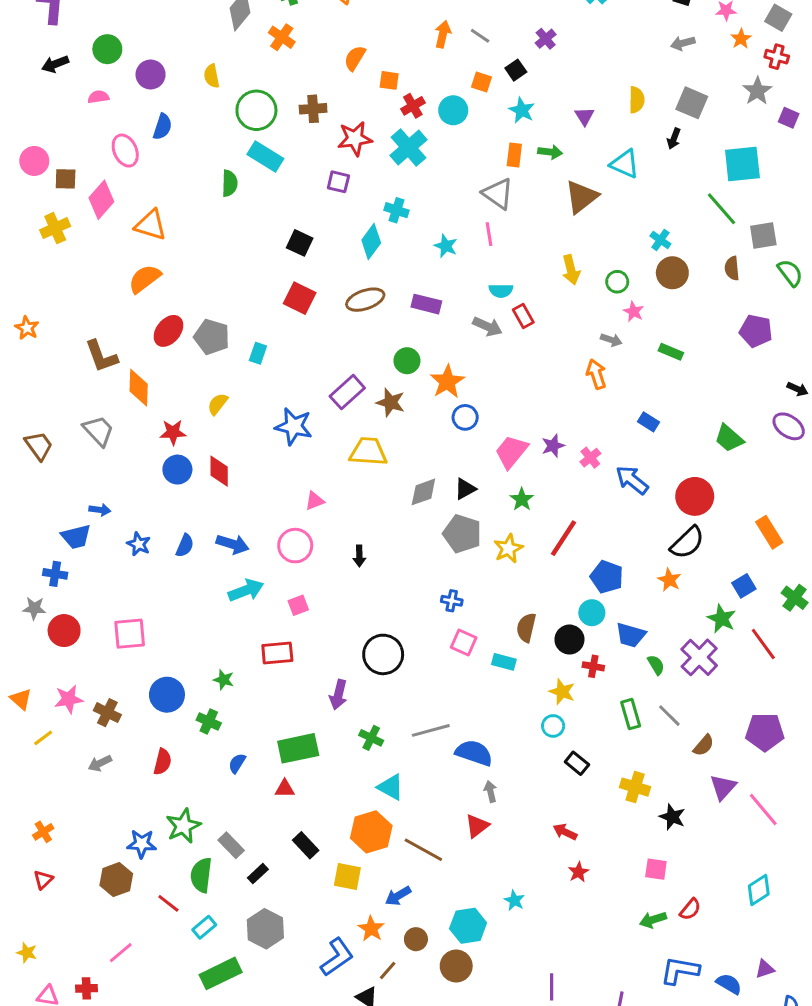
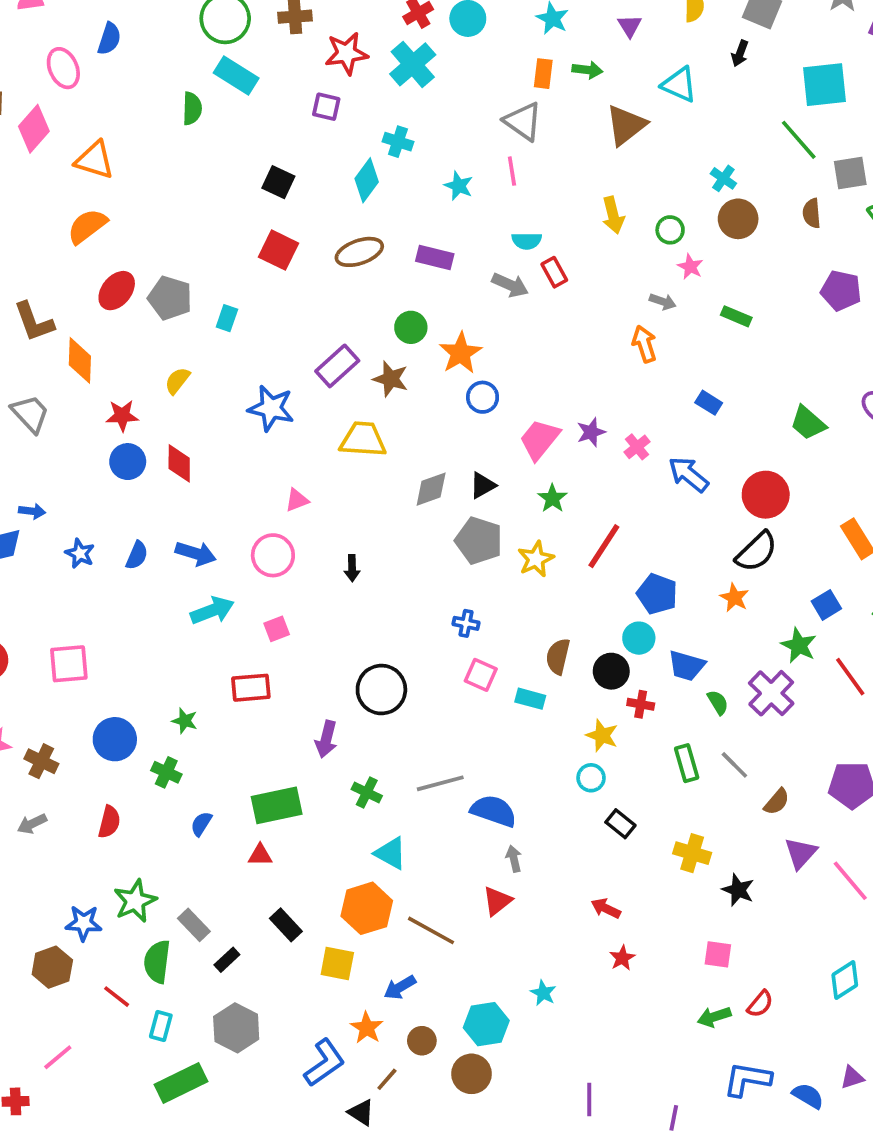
cyan rectangle: (204, 927) -> (161, 1026), turned -35

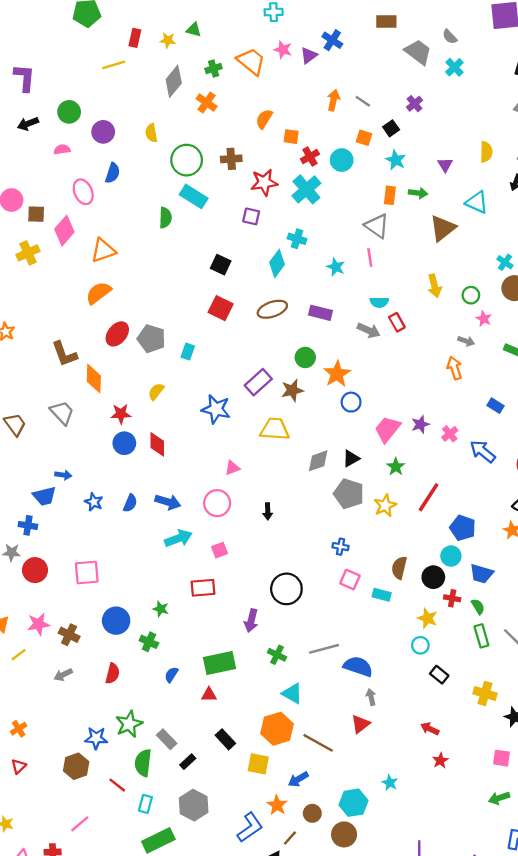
orange triangle: (95, 160) -> (103, 251), turned -36
brown star: (391, 379) -> (292, 390), turned -30
green semicircle: (718, 702) -> (478, 607), moved

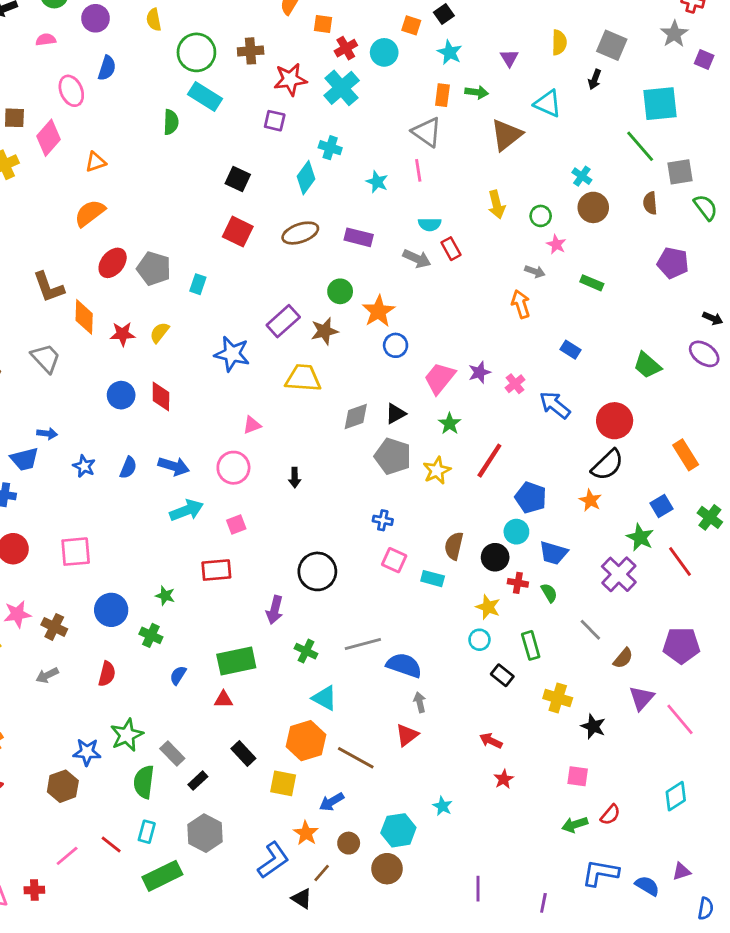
orange triangle: (103, 251) -> (95, 162), size x0.7
red star: (121, 414) -> (123, 334), moved
green rectangle: (481, 636) -> (531, 645), moved
red line: (117, 785) -> (111, 845), moved

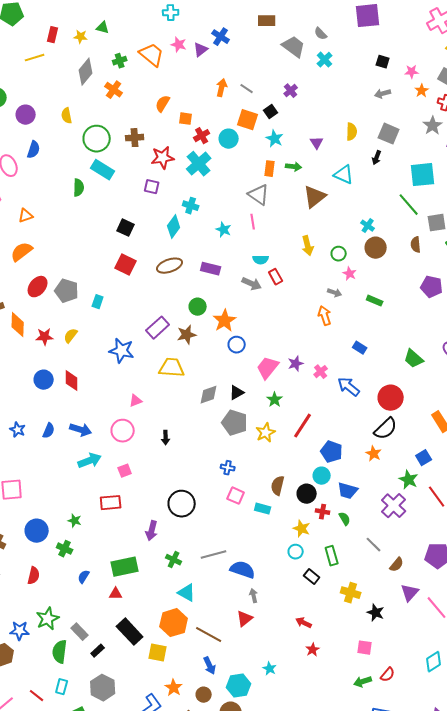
orange square: (411, 25) -> (248, 120), size x1.5
black rectangle: (243, 753) -> (130, 632), size x1.5
blue arrow: (332, 802) -> (210, 666), moved, turned -84

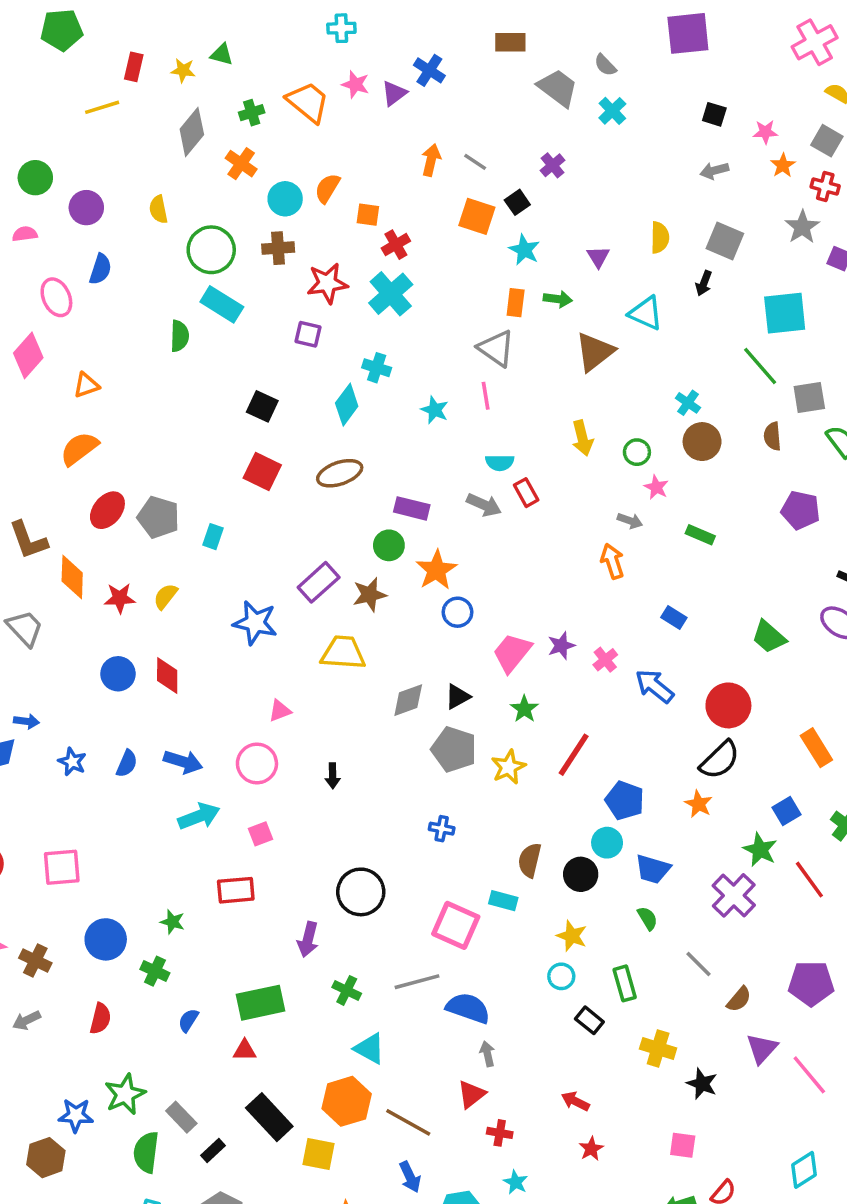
cyan circle: (229, 139) -> (285, 199), moved
purple rectangle: (211, 269) -> (412, 508), moved
pink square: (236, 496) -> (456, 925), moved, size x1.5
red cross: (323, 512) -> (500, 1133), moved

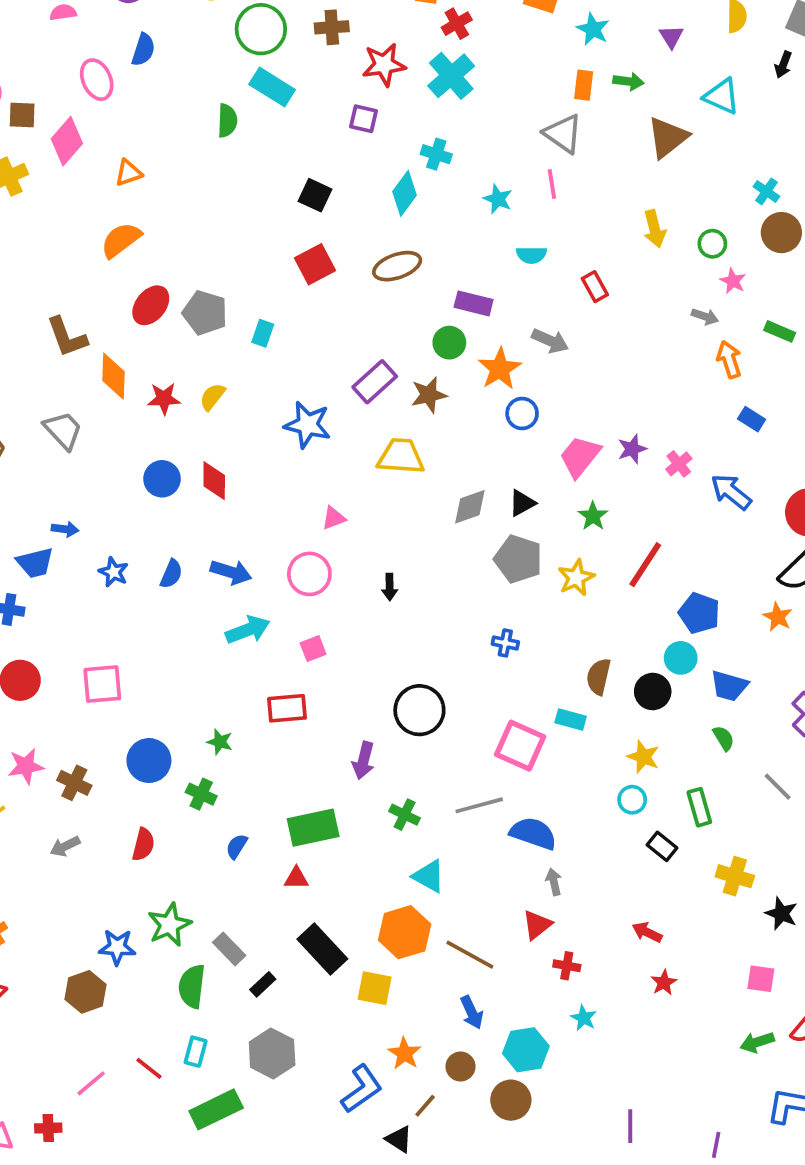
cyan semicircle: (500, 463) -> (531, 255), moved
red square: (262, 471) -> (315, 264), turned 36
gray arrow: (484, 505) -> (550, 341), moved
orange arrow: (612, 561) -> (729, 359), moved

